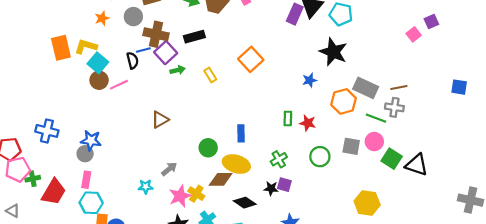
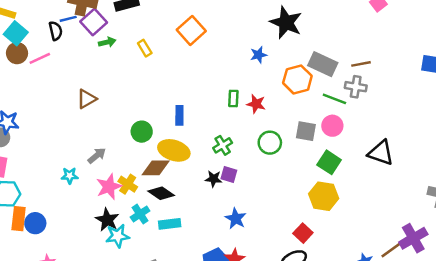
green square: (392, 159) -> (329, 162), moved
black diamond: (245, 203) -> (161, 193), moved

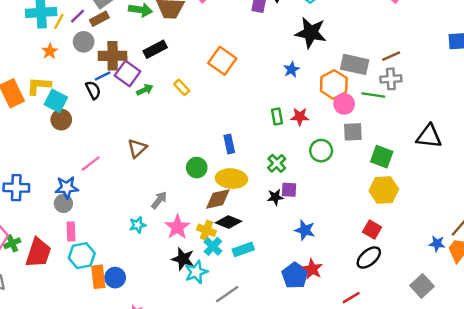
pink line: (40, 58) -> (91, 164), moved
pink circle: (332, 126) -> (344, 104), moved
yellow cross: (128, 184) -> (206, 230), moved

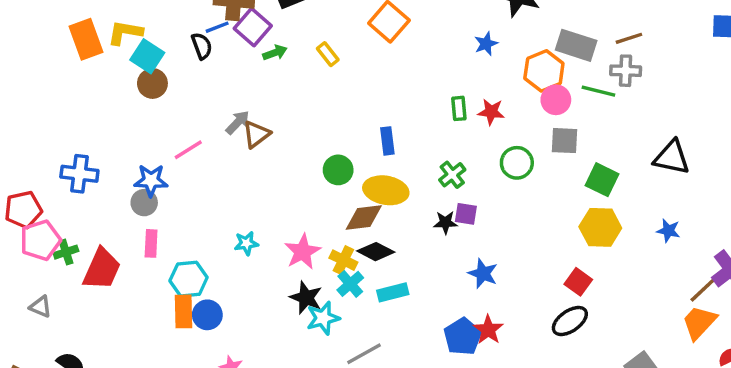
gray arrow: (159, 200) -> (238, 122), moved
blue star: (437, 244) -> (668, 231), moved
cyan hexagon: (82, 256) -> (189, 279), moved

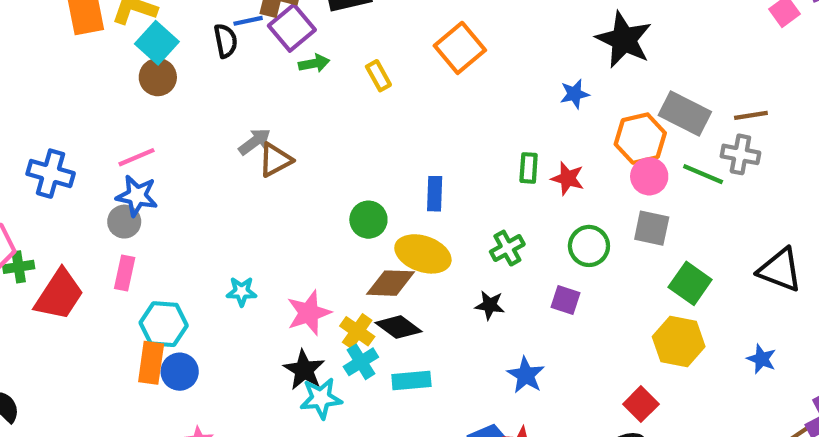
pink line: (188, 150) -> (137, 157), moved
purple square: (466, 214) -> (565, 300), moved

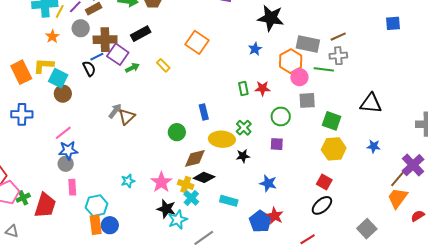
blue cross: (51, 174) -> (22, 114), moved
yellow ellipse: (423, 254) -> (222, 139), moved
cyan rectangle: (411, 380) -> (229, 201), moved, turned 36

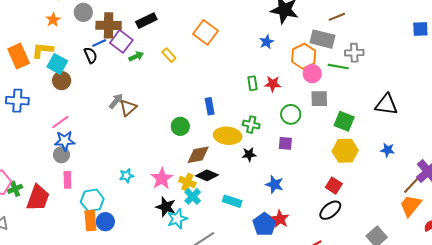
blue square: (393, 23) -> (420, 29), moved
brown line: (338, 37) -> (337, 17), moved
green cross: (244, 128) -> (251, 125), turned -35

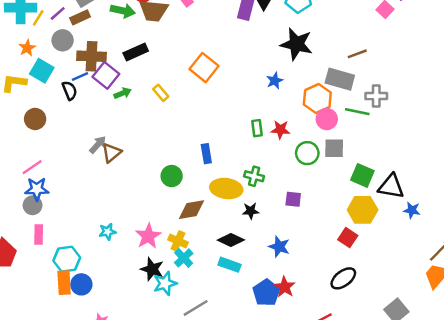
cyan square: (57, 64) -> (42, 71), moved
black triangle: (386, 105) -> (391, 187), moved
green circle: (291, 114) -> (307, 153), moved
black diamond: (207, 175) -> (231, 240), moved
red square: (334, 186) -> (348, 238), moved

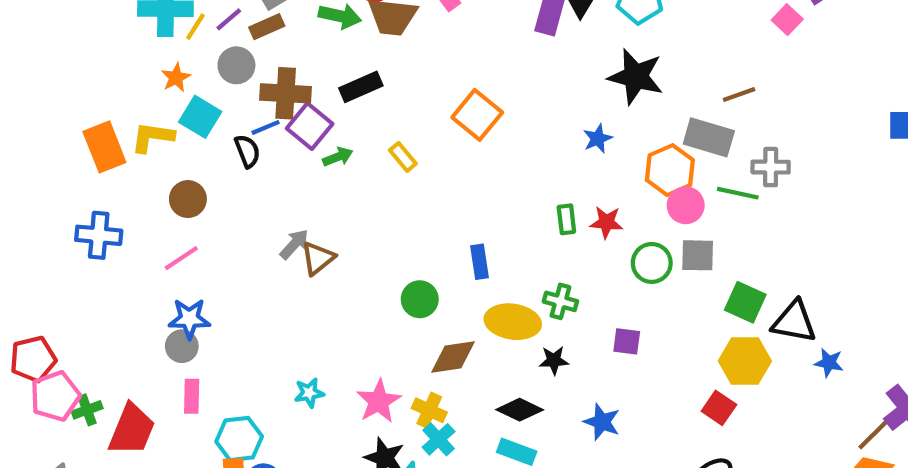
pink line: (32, 167) -> (181, 258), moved

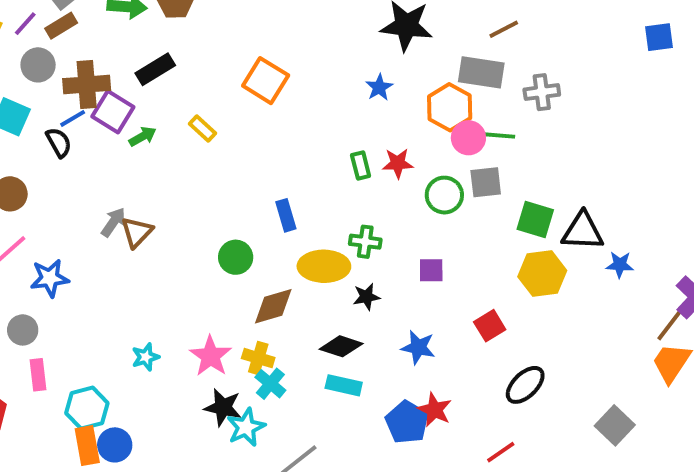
green line: (738, 193) -> (496, 135), moved
blue star: (189, 319) -> (50, 278), moved
red square: (719, 408) -> (490, 326), moved, turned 32

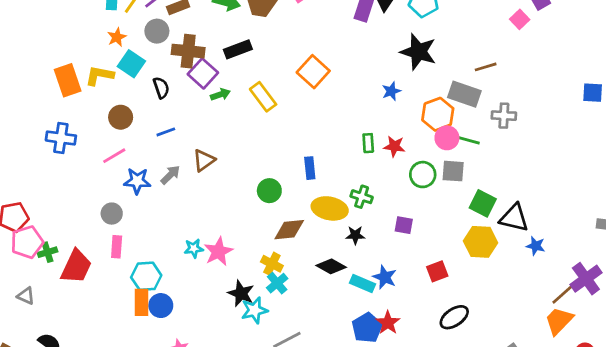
blue line: (73, 118) -> (166, 132), moved
yellow rectangle: (202, 128) -> (263, 97), size x1.5
gray arrow: (113, 222) -> (170, 175), moved
pink star: (211, 356) -> (218, 252), moved
cyan rectangle: (344, 385) -> (363, 284), moved

